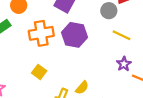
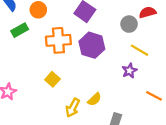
purple star: (124, 64) -> (129, 71), moved

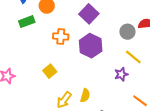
orange cross: (58, 40) -> (61, 36), size x0.7
yellow semicircle: (94, 99) -> (85, 95), turned -40

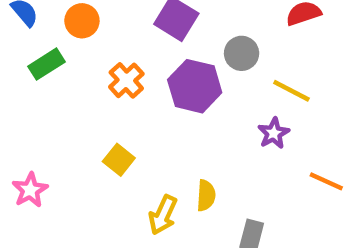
gray circle: (127, 32) -> (242, 53), moved
orange cross: (61, 36) -> (126, 80), turned -35

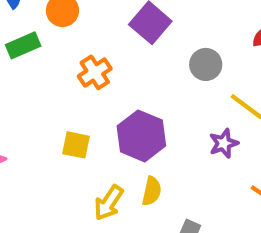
purple hexagon: (195, 86) -> (141, 136), moved
yellow square: (119, 160) -> (76, 145), turned -36

